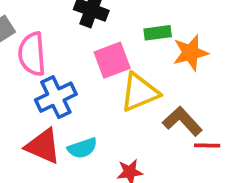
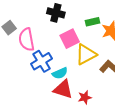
red triangle: (43, 146) -> (63, 89), moved
cyan semicircle: (82, 148) -> (60, 73), moved

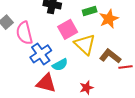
yellow triangle: (86, 54) -> (85, 44), turned -45
red triangle: (63, 89) -> (46, 83), moved

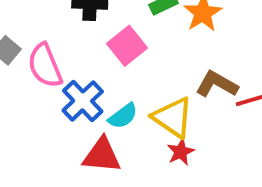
yellow triangle: (85, 44) -> (173, 117), moved

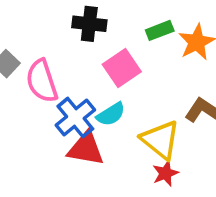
cyan semicircle: (123, 116) -> (111, 114), moved
red triangle: (102, 155) -> (86, 149), moved

